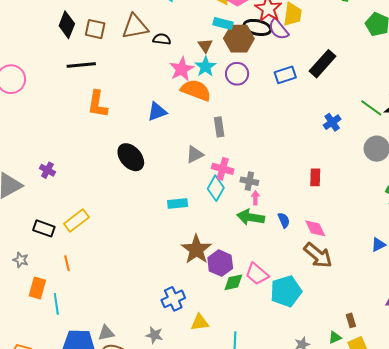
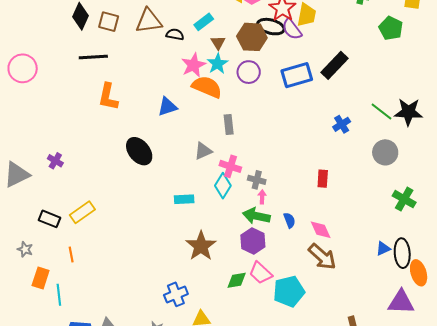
cyan rectangle: (223, 23) -> (204, 22), moved, turned -54
blue rectangle: (285, 75) -> (297, 75), size x1.4
purple hexagon: (220, 263) -> (253, 241), moved

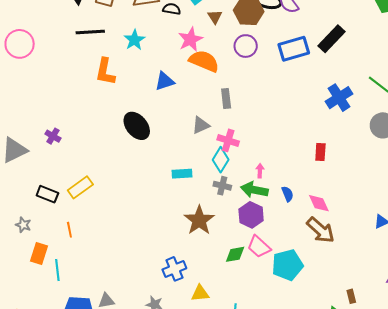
cyan star: (217, 64) -> (134, 40), moved
blue cross: (342, 124) -> (339, 98), size x1.5
gray cross: (257, 180) -> (222, 186), moved

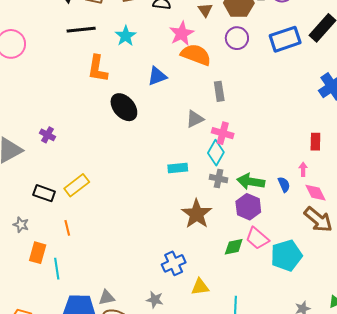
black ellipse: (137, 126) -> (124, 107), moved
pink arrow: (260, 171) -> (303, 169), moved

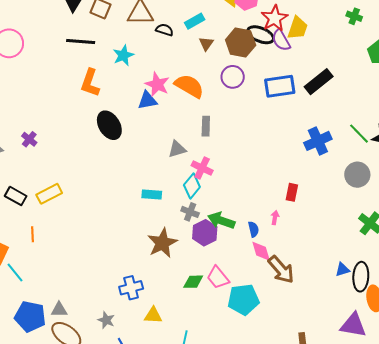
pink star: (182, 34) -> (157, 84), moved, turned -30
pink diamond: (316, 193) -> (261, 251), moved
purple hexagon: (248, 207) -> (205, 233), moved
cyan line: (57, 269) -> (15, 273), turned -40

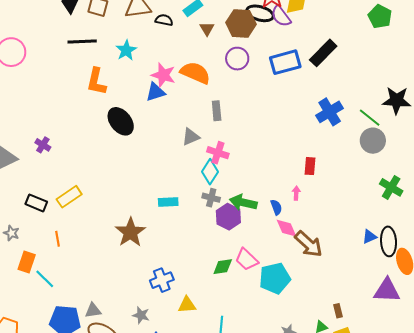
green line: (359, 134) -> (370, 118), moved
cyan rectangle: (152, 194) -> (168, 202), moved
brown star: (162, 243) -> (130, 232), moved

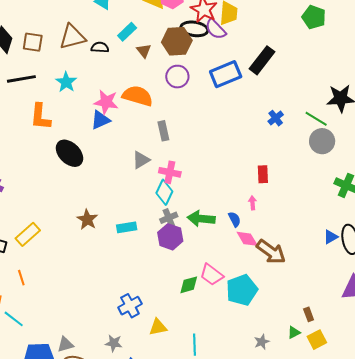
blue cross: (330, 112) -> (276, 118), size x0.6
gray cross: (211, 198) -> (169, 218), turned -30
purple hexagon: (228, 217) -> (170, 237), moved
brown star: (130, 232) -> (87, 219), moved, size x0.7

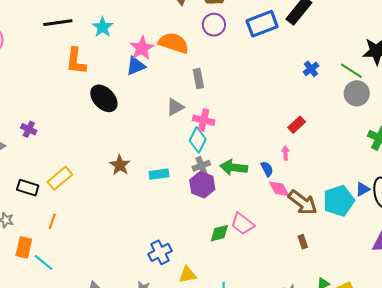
pink star: (106, 102) -> (142, 48), turned 30
red rectangle: (263, 174) -> (297, 125), turned 48
orange line: (21, 278) -> (52, 221), turned 35
cyan pentagon: (242, 290) -> (339, 201), moved
brown rectangle: (309, 314) -> (303, 242), moved

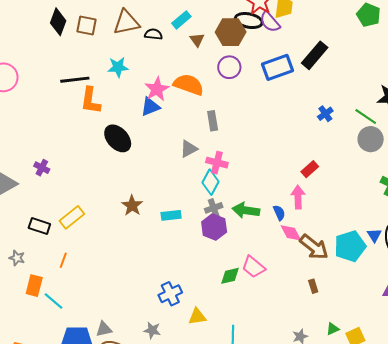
black line: (58, 23) -> (75, 80), moved
cyan star: (103, 27) -> (118, 67), turned 30
pink arrow: (285, 153) -> (298, 197), size x1.6
blue triangle: (363, 189) -> (374, 235), turned -35

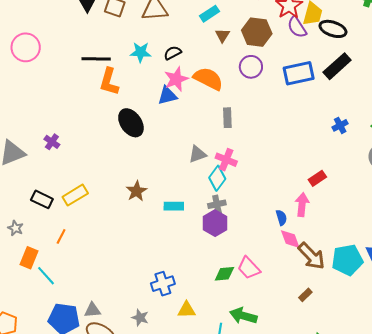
black ellipse: (249, 21) -> (333, 29), moved
black semicircle: (153, 34) -> (173, 53), moved, turned -42
gray triangle: (189, 149) -> (197, 154), moved
green arrow: (246, 210) -> (243, 316), moved
brown rectangle: (313, 286) -> (305, 295), turned 56

